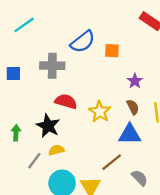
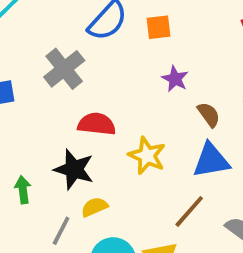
gray cross: (52, 66) -> (64, 69), turned -30
purple star: (135, 81) -> (175, 79), moved
yellow star: (100, 112) -> (147, 156), moved

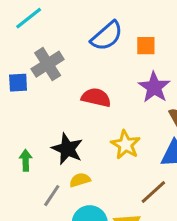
gray cross: (64, 69) -> (48, 64), moved
purple star: (175, 79) -> (154, 87), size x1.5
red semicircle: (97, 124) -> (96, 97), moved

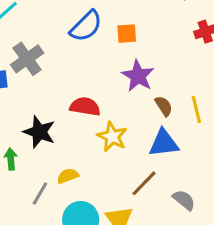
red semicircle: (96, 97) -> (85, 106), moved
black star: (67, 149) -> (39, 132), moved

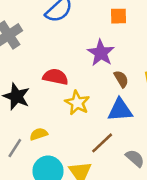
orange square: (127, 34) -> (118, 16), moved

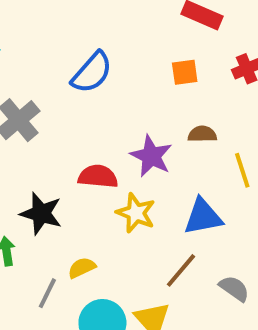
purple star: (101, 53) -> (151, 156), moved
brown semicircle: (121, 79) -> (202, 134), moved, turned -54

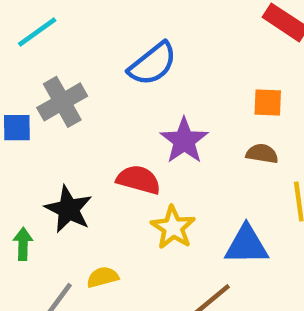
orange square: (185, 72) -> (268, 102), moved
purple star: (151, 156) -> (184, 141), moved

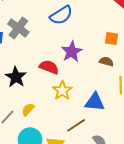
gray cross: (62, 102) -> (18, 28), turned -30
yellow semicircle: (103, 277) -> (28, 110), turned -40

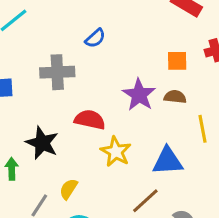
blue semicircle: (61, 15) -> (95, 38), size x0.6
gray cross: (18, 28) -> (57, 72), moved, turned -30
purple star: (72, 52) -> (139, 95), moved

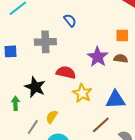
blue semicircle: (95, 38) -> (70, 20), turned -88

